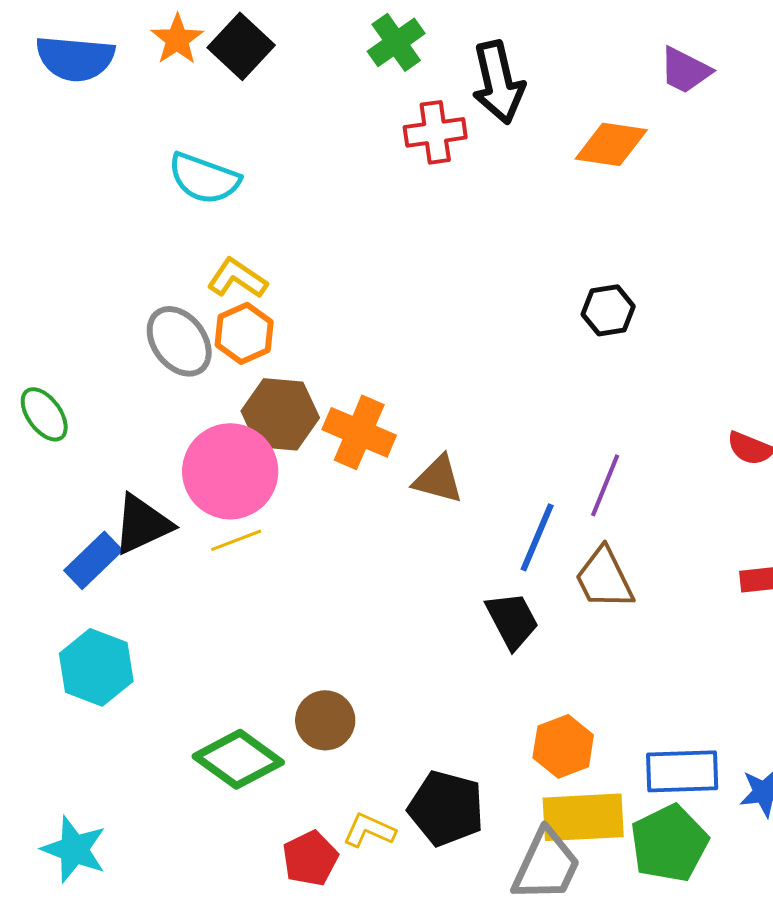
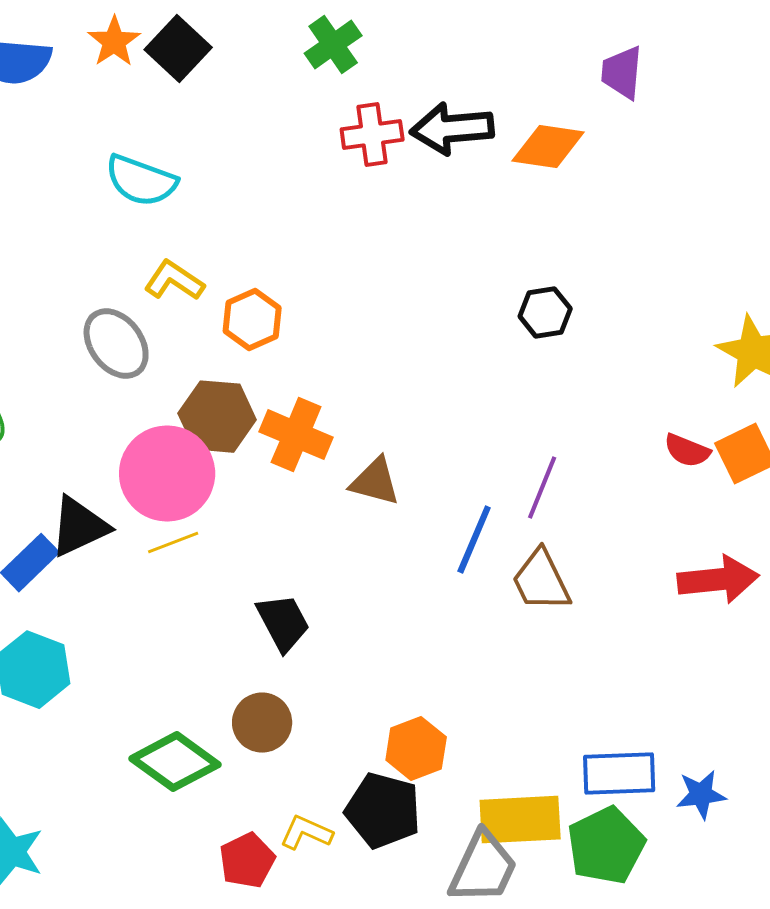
purple trapezoid: (685, 70) -> (622, 73), turned 68
black arrow: (498, 82) -> (452, 129), moved, turned 98
orange hexagon: (244, 333) -> (252, 320), moved
black trapezoid: (512, 620) -> (283, 623), moved
orange hexagon: (563, 746) -> (416, 749), moved

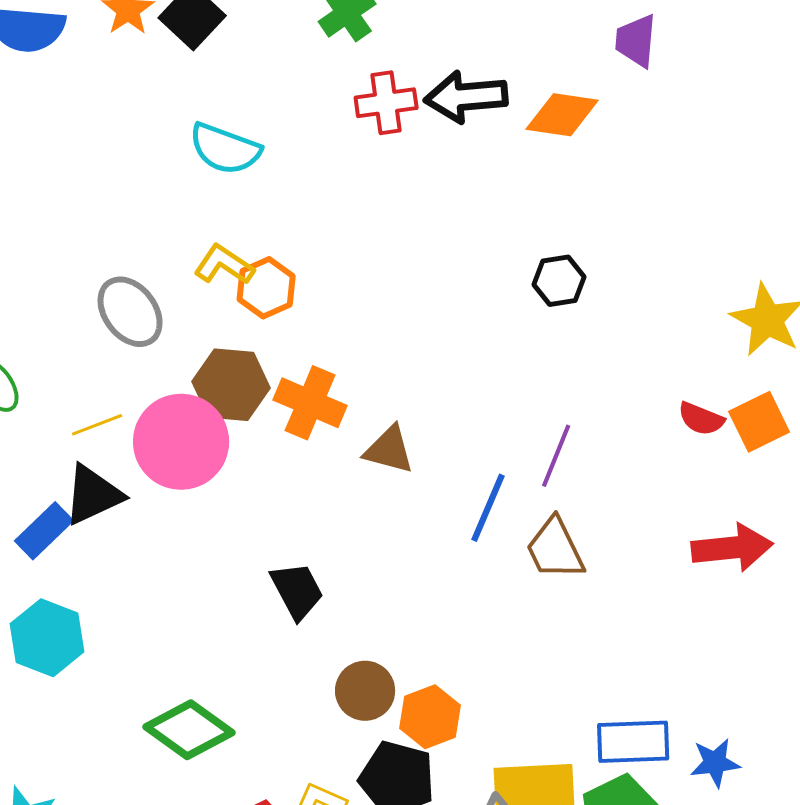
cyan semicircle: (141, 181) -> (225, 149), moved
yellow L-shape: (174, 281) -> (224, 265), moved
yellow line: (173, 543) -> (97, 425), moved
brown circle: (262, 723) -> (365, 691), moved

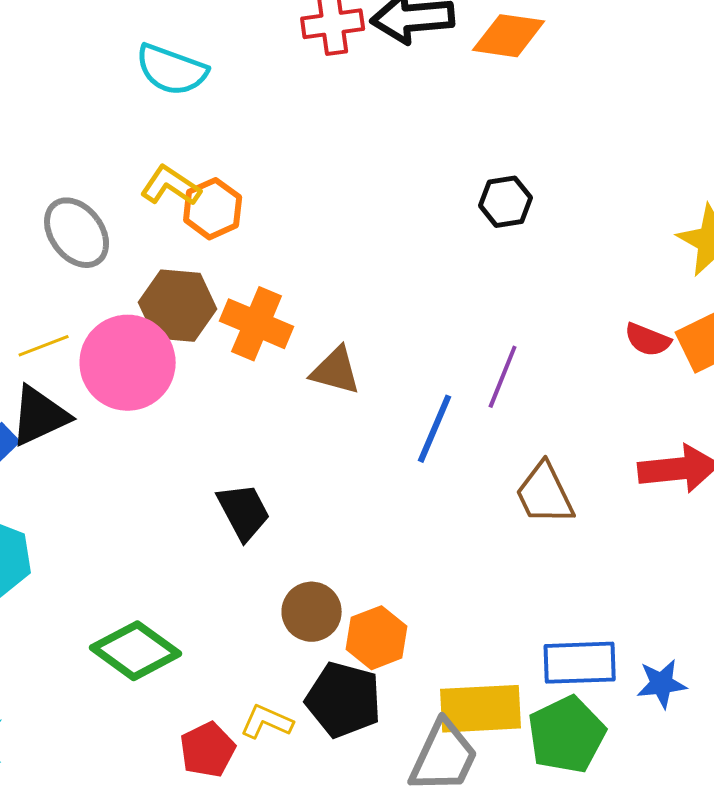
brown trapezoid: (555, 549) -> (545, 494), moved

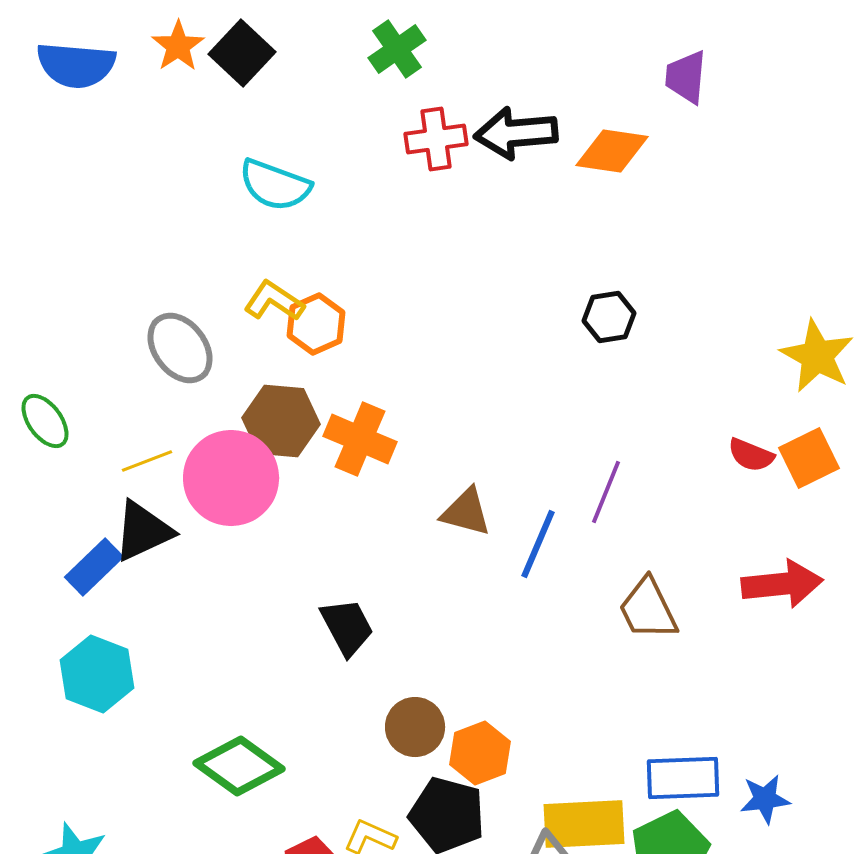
brown triangle: (336, 371) -> (466, 512), moved

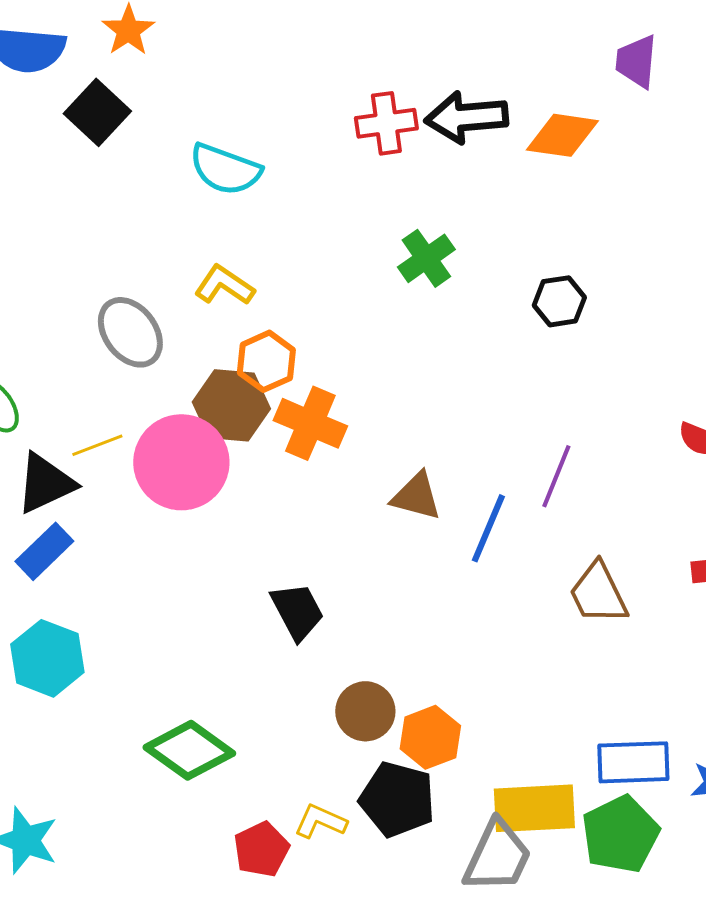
green cross: (397, 49) -> (426, 258), moved
black square: (242, 53) -> (97, 112), moved
orange hexagon: (316, 324) -> (266, 361), moved
black triangle: (143, 531) -> (45, 483), moved

